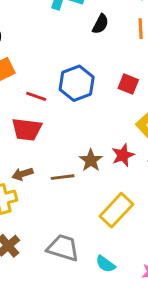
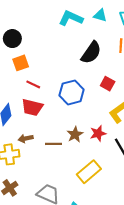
black semicircle: (100, 24) -> (91, 53), moved, size x1.6
blue hexagon: (77, 83) -> (72, 92), moved
red line: (36, 96) -> (33, 84), moved

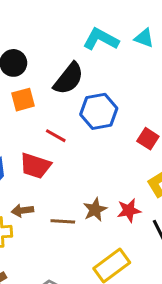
black semicircle: (91, 53) -> (69, 79), moved
red line: (33, 84) -> (56, 136), moved
blue hexagon: (72, 92) -> (99, 111), moved

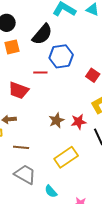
red line: (56, 136) -> (40, 72), moved, turned -32
brown line: (63, 221) -> (21, 147), moved

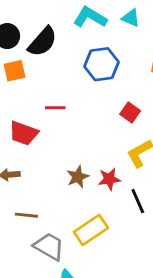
black semicircle: (42, 34) -> (43, 42), moved
blue hexagon: (61, 56) -> (102, 64), moved
gray trapezoid: (25, 174) -> (49, 246), moved

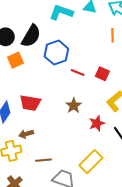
blue hexagon: (102, 64) -> (56, 53), moved
red line: (55, 108) -> (78, 72), moved, turned 32
brown star: (78, 177) -> (74, 106), moved

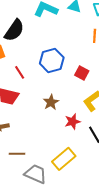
blue hexagon: (56, 53) -> (52, 60), moved
red line: (78, 72) -> (20, 72), moved, turned 32

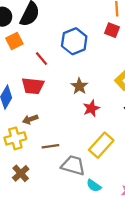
red square: (82, 73) -> (112, 30), moved
red star: (72, 122) -> (91, 108), moved

